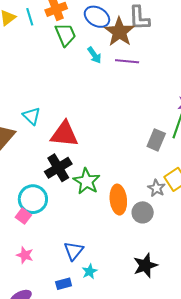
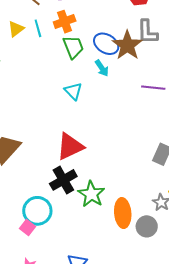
blue ellipse: (97, 17) -> (106, 44), moved
purple line: (127, 61) -> (153, 88), moved
cyan triangle: (32, 116) -> (73, 91), moved
red triangle: (64, 134) -> (70, 146), turned -32

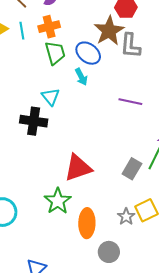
brown star: (127, 45) -> (109, 31), moved
red triangle: (70, 146) -> (78, 168), moved
black cross: (63, 180) -> (34, 121), moved, turned 32
gray circle: (147, 226) -> (109, 252), moved

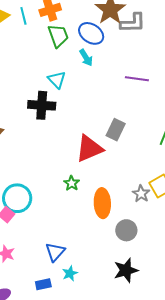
gray L-shape: (130, 46) -> (133, 23), turned -92
gray rectangle: (132, 169) -> (116, 130), moved
green star: (58, 201) -> (72, 183), size x0.6

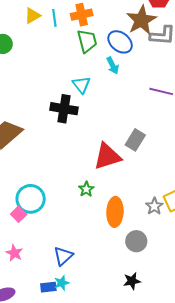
black star: (126, 270) -> (132, 281), size x0.7
cyan star: (70, 273) -> (62, 283), moved

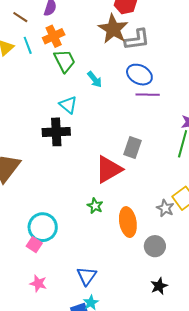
blue ellipse: (120, 42) -> (139, 75), moved

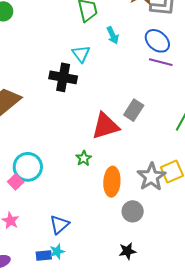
gray star: (165, 208) -> (151, 177), size x1.6

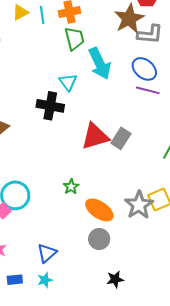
cyan arrow: (113, 35) -> (100, 64), size x1.8
red triangle: (105, 126) -> (95, 136), moved
orange ellipse: (112, 182) -> (99, 210), turned -60
gray circle: (133, 211) -> (99, 239), moved
blue rectangle: (44, 255) -> (15, 280), moved

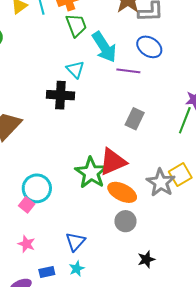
purple line: (148, 90) -> (128, 71), moved
red triangle: (95, 136) -> (113, 162), moved
green star: (71, 187) -> (91, 173), size x2.0

